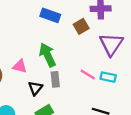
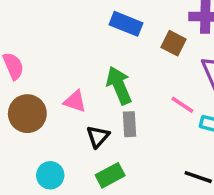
brown square: (81, 26) -> (174, 43), turned -35
pink line: (88, 75) -> (182, 105), moved

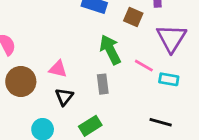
green arrow: (119, 85) -> (110, 50), moved
black triangle: (98, 137) -> (64, 97), moved

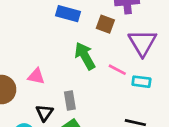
gray rectangle: (103, 84) -> (70, 101), moved
black triangle: (64, 97) -> (44, 113), moved

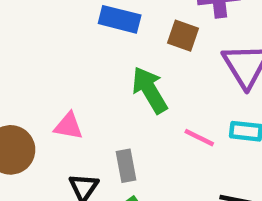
pink line: (117, 70) -> (199, 138), moved

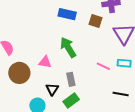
green arrow: (150, 90) -> (68, 47), moved

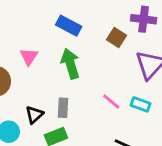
blue rectangle: (67, 14) -> (69, 26), moved
pink triangle: (45, 62) -> (29, 57), moved, turned 40

